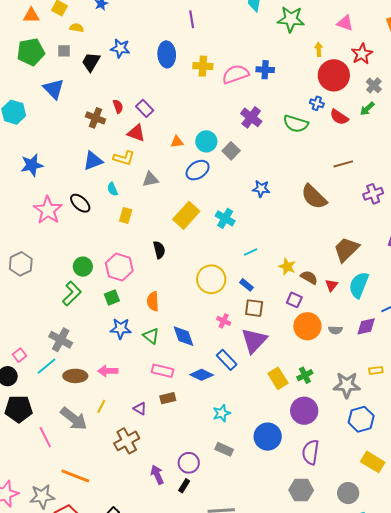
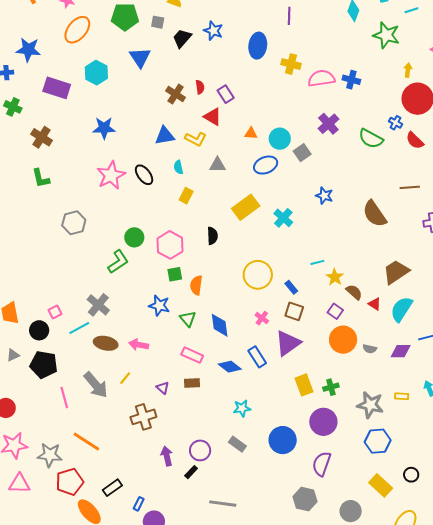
cyan line: (251, 252) -> (317, 262), moved
red triangle: (332, 285) -> (375, 304), turned -48
green square: (112, 298) -> (175, 274), moved

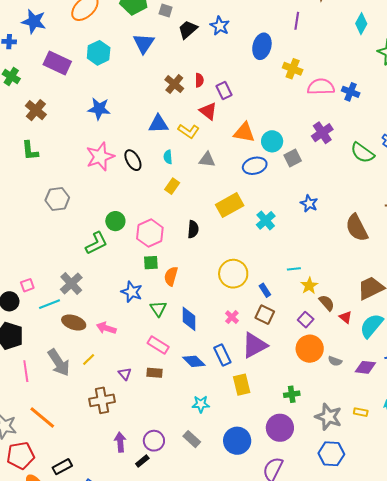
orange triangle: (251, 133) -> (244, 133), size x1.6
yellow rectangle: (304, 385) -> (242, 385), moved

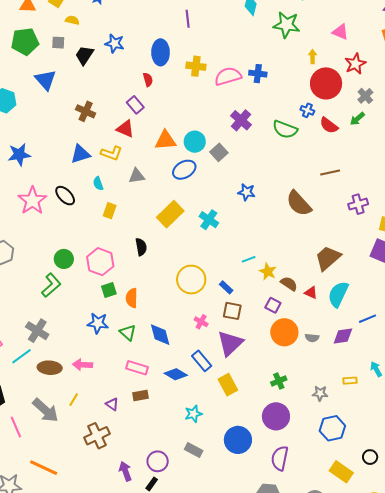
red semicircle: (199, 80) -> (148, 80), moved
gray star: (328, 417) -> (320, 393), size x0.6

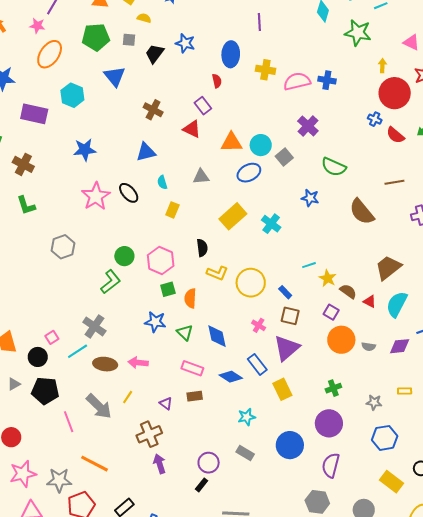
green semicircle: (285, 129) -> (334, 167), moved
yellow L-shape: (111, 153) -> (217, 273), moved
purple arrow: (125, 471) -> (160, 464), moved

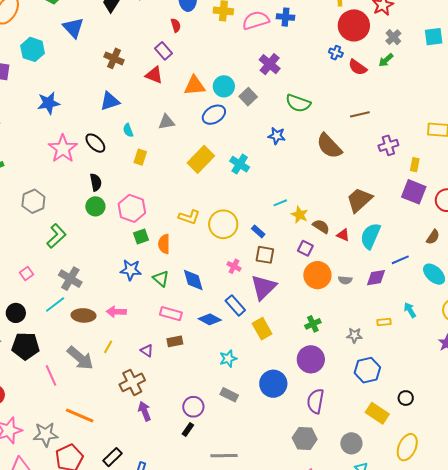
black semicircle: (202, 248) -> (96, 182), moved
green L-shape: (111, 282) -> (56, 236), moved
pink square: (52, 337) -> (26, 274), moved

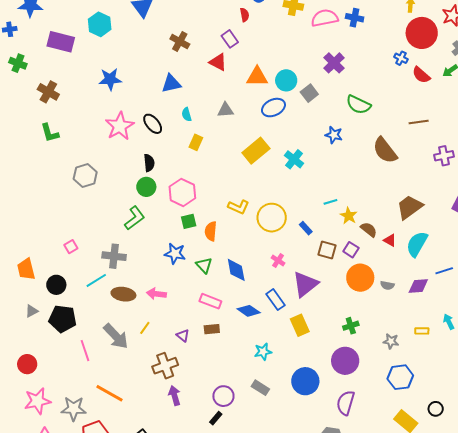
green L-shape: (56, 236) -> (135, 218), moved
brown square: (265, 255) -> (327, 250), moved
gray cross: (70, 279) -> (114, 256), turned -30

